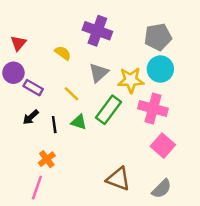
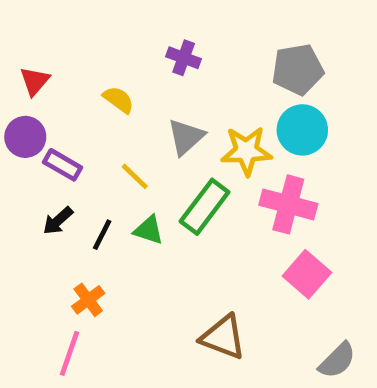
purple cross: (97, 31) -> (184, 58), size x0.6
black line: (54, 125) -> (102, 235), turned 35
gray semicircle: (162, 189) -> (337, 360), moved

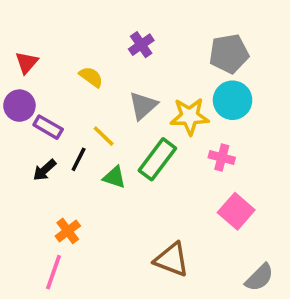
purple cross: (184, 58) -> (141, 45), turned 35
pink cross: (288, 204) -> (222, 158), size x0.6
black line: (102, 235) -> (79, 159), moved

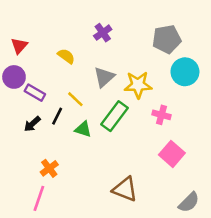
cyan circle: (233, 100) -> (185, 72), moved

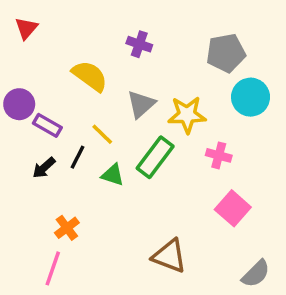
purple cross: (103, 33) -> (139, 44), turned -36
red triangle: (19, 46) -> (26, 28), moved
yellow semicircle: (66, 56) -> (90, 76), size x1.5

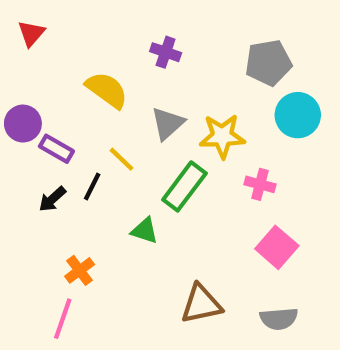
green triangle: (113, 175) -> (145, 231), moved
brown triangle: (169, 256) -> (201, 304), turned -33
gray semicircle: (256, 274) -> (279, 319), moved, turned 40

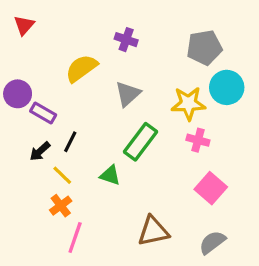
yellow semicircle: (107, 90) -> (81, 68), turned -72
yellow star: (222, 136) -> (188, 103), moved
yellow line: (122, 159) -> (62, 175), moved
pink line: (63, 319) -> (75, 238), moved
gray semicircle: (279, 319) -> (212, 242), turned 148

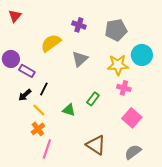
gray pentagon: (204, 48) -> (116, 30), moved
green rectangle: (140, 142) -> (93, 99), moved, size x0.6
brown triangle: (153, 231) -> (96, 145), turned 45

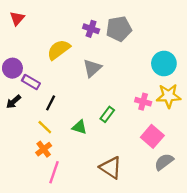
gray pentagon: (116, 30) -> (119, 29), moved
yellow star: (118, 65) -> (169, 96), moved
black arrow: (25, 95) -> (14, 102), moved
gray semicircle: (133, 152) -> (164, 162), moved

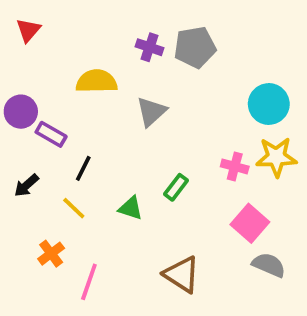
yellow semicircle: (59, 50) -> (97, 81), turned 35
black arrow: (14, 102) -> (26, 185), moved
orange cross: (44, 149) -> (51, 254), moved
gray semicircle: (164, 162) -> (269, 265), turned 60

